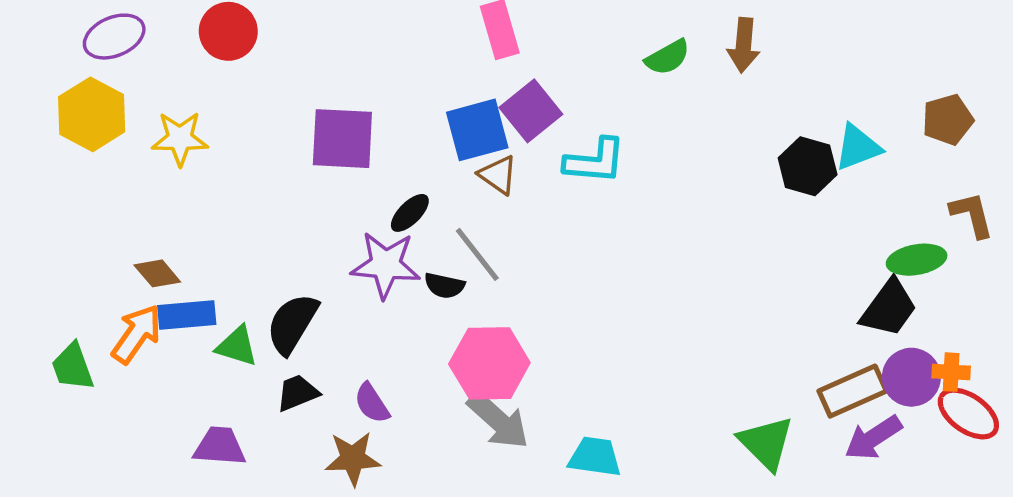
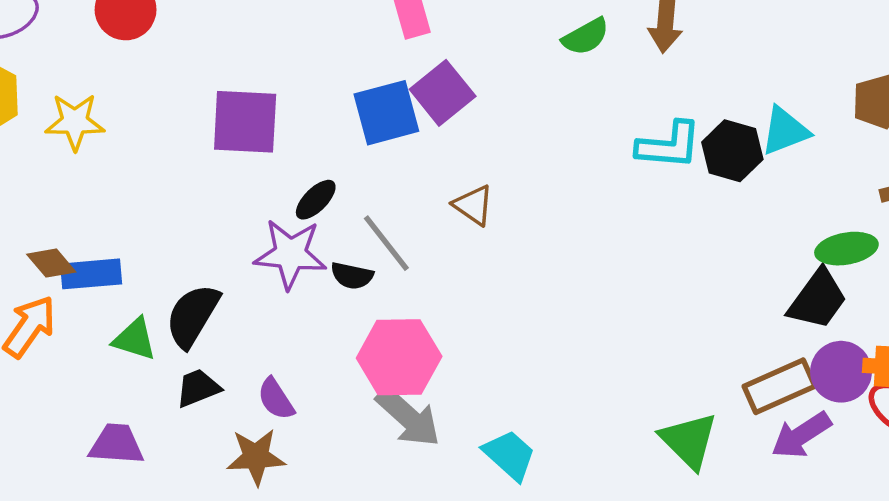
cyan L-shape: (595, 161) -> (669, 145), moved
brown triangle: (498, 175) -> (473, 205), moved
blue rectangle: (187, 315) -> (91, 274), moved
cyan trapezoid: (595, 457) -> (510, 455), turned 34

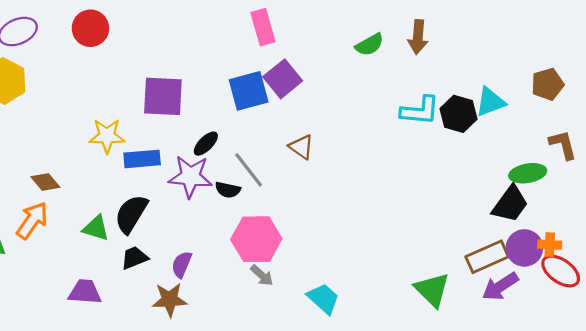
yellow star: (75, 122) -> (107, 136), moved
blue rectangle: (91, 274) -> (142, 159), moved
purple semicircle: (276, 399) -> (182, 264), turned 56
gray arrow: (408, 417) -> (262, 275), size x0.6

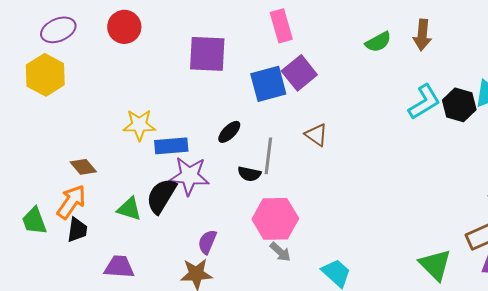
purple square: (163, 96) -> (207, 54), moved
cyan L-shape: (420, 111) -> (424, 102), turned -36
gray line: (249, 170) -> (268, 156), turned 45
purple star: (190, 177) -> (189, 176), moved
black trapezoid: (134, 258) -> (77, 230), moved, turned 120

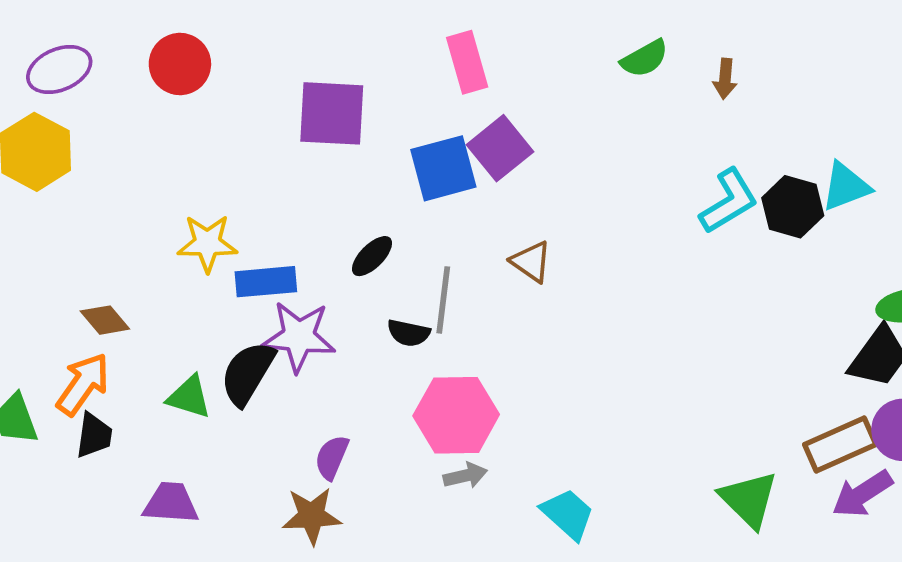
brown arrow: (422, 35) -> (725, 79), size x0.7
green semicircle: (378, 42) -> (645, 59), moved
gray arrow: (280, 252) -> (465, 476), turned -55

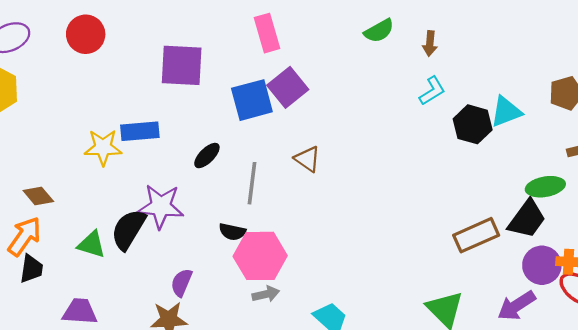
cyan L-shape: (729, 201) -> (432, 91), moved, size x0.7
blue rectangle: (266, 282) -> (140, 131), moved
black semicircle: (409, 333) -> (232, 232), moved
brown rectangle: (840, 444) -> (476, 235), moved

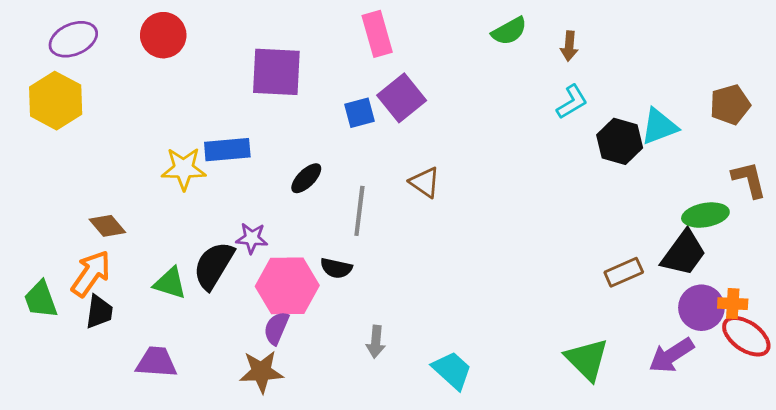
blue square: (252, 100) -> (359, 113), size x0.6
purple star: (161, 206) -> (252, 238), size x0.6
brown rectangle: (476, 235) -> (624, 272), size x0.7
pink hexagon: (260, 256) -> (287, 286), moved
gray arrow: (266, 294) -> (376, 342), turned 108

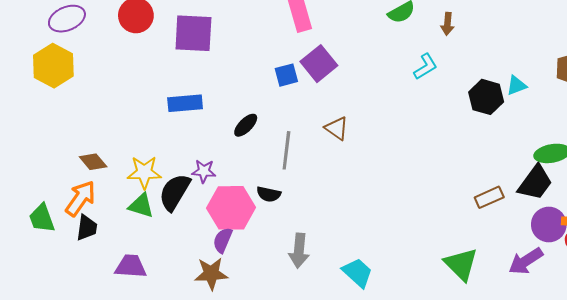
purple square: (276, 72) -> (193, 33), moved
cyan L-shape: (572, 102) -> (425, 67), moved
cyan triangle: (659, 126) -> (516, 85), size x0.7
yellow star: (184, 169) -> (144, 172), moved
gray arrow: (376, 342) -> (299, 251), size x1.4

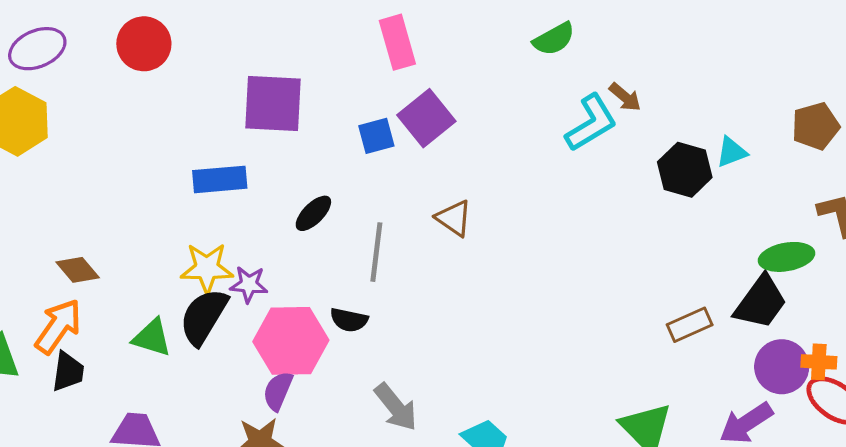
brown arrow: (447, 24) -> (625, 97), moved, turned -55
purple square: (193, 33) -> (273, 104), moved
cyan L-shape: (425, 67) -> (591, 123), size x1.4
yellow star: (144, 172) -> (207, 268), moved
gray arrow: (299, 251) -> (396, 407), turned -44

